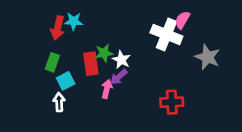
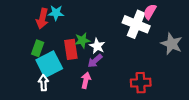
cyan square: (66, 81) -> (49, 64), size x1.6
pink arrow: (107, 89) -> (86, 80), moved

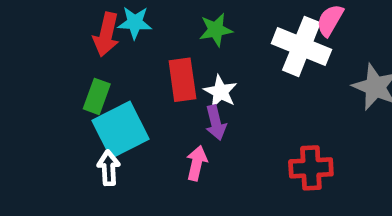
green star: (82, 40) -> (216, 30), moved
red rectangle: (71, 49) -> (182, 80), moved
purple arrow: (95, 61) -> (216, 123), turned -63

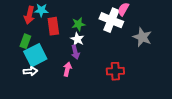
green star: (216, 30) -> (78, 24), moved
red rectangle: (182, 80) -> (53, 26), moved
white arrow: (109, 168) -> (30, 71), turned 88

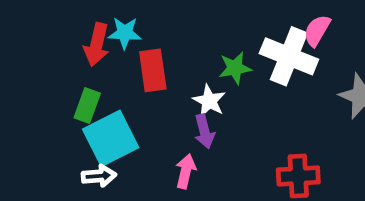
green star: (78, 24) -> (235, 68), moved

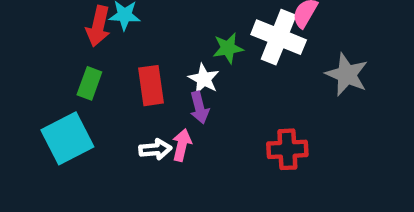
red rectangle: (153, 70) -> (151, 86), moved
cyan square: (111, 138) -> (67, 138), moved
white arrow: (99, 176) -> (155, 149), moved

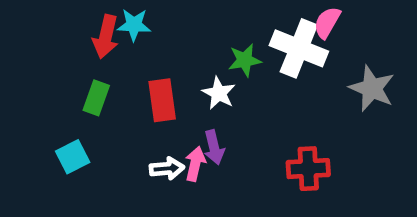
purple arrow: (199, 108) -> (214, 147), moved
cyan square: (67, 138) -> (73, 157), size x0.6

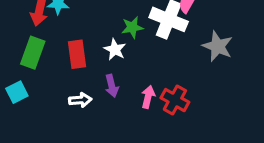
green rectangle: (96, 98) -> (33, 53), size x1.4
pink arrow: (195, 164) -> (148, 97), moved
red cross: (308, 169) -> (175, 100), turned 32

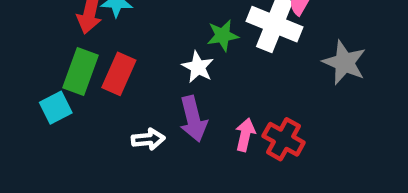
red rectangle: (77, 54) -> (119, 74), moved, turned 32
purple arrow: (112, 86) -> (193, 119), size x1.4
cyan square: (17, 92) -> (56, 108), moved

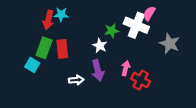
red rectangle: (119, 74) -> (62, 49), turned -30
cyan square: (56, 108) -> (32, 65), turned -32
pink arrow: (245, 135) -> (126, 68), moved

